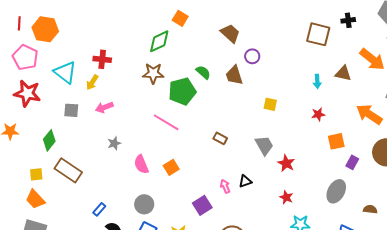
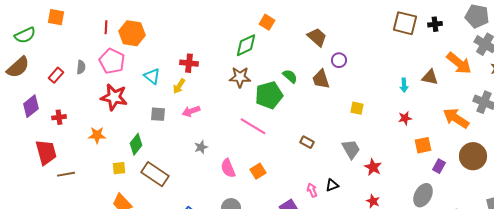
brown square: (318, 34) -> (405, 23), moved
cyan triangle: (65, 72) -> (152, 76), size x0.7
yellow square: (36, 174) -> (119, 168), moved

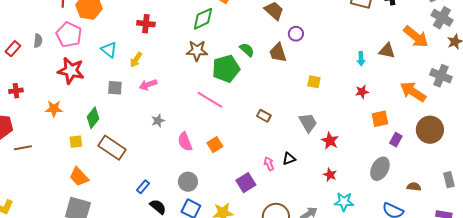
red cross: (189, 63) -> (146, 24), moved

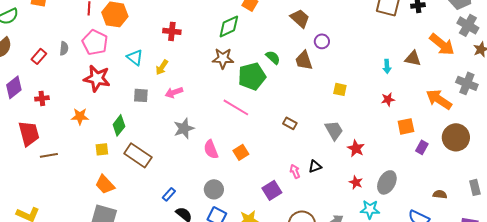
gray star: (158, 121) -> (184, 128), size x1.5
gray ellipse: (380, 169) -> (387, 182), moved

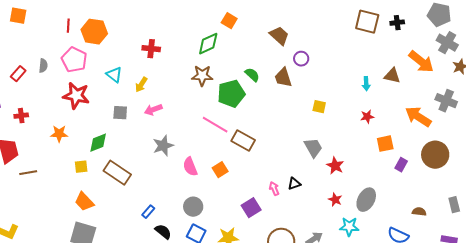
brown rectangle: (290, 123) -> (243, 141), moved, size x1.6
green diamond: (119, 125) -> (98, 143), turned 30

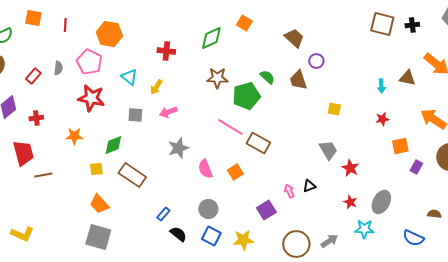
red line: (68, 26) -> (65, 25), moved
green diamond: (208, 44) -> (211, 38), moved

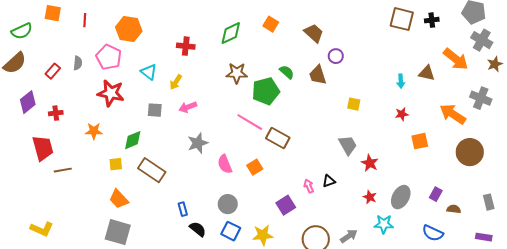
orange square: (244, 23) -> (271, 24), moved
purple rectangle: (416, 167) -> (436, 194), moved
blue rectangle: (163, 214) -> (183, 209), turned -56

